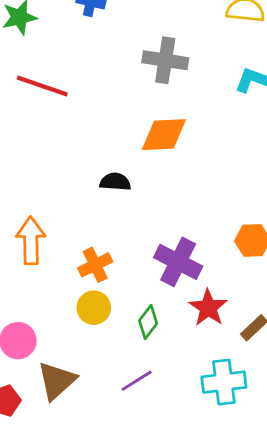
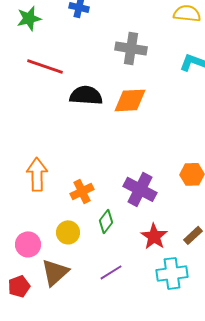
black semicircle: (115, 182) -> (86, 95), moved, size x1.5
yellow circle: (94, 308) -> (68, 232), moved
red star: (208, 308) -> (154, 236), moved
green diamond: (148, 322) -> (106, 221), moved

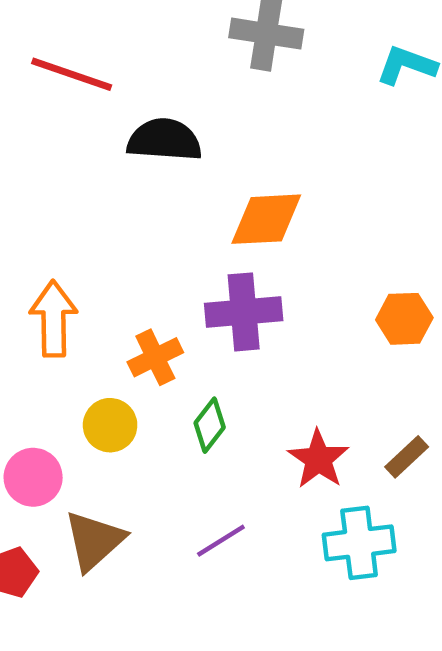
orange diamond: (130, 100) -> (266, 219), moved
purple cross: (140, 189) -> (244, 312), moved, turned -32
yellow circle: (68, 232) -> (110, 425), moved

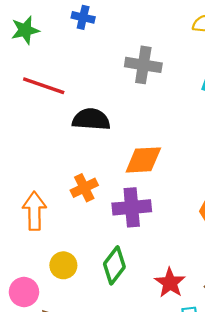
orange cross: (155, 357) -> (84, 188), moved
green diamond: (210, 425) -> (114, 265), size x1.4

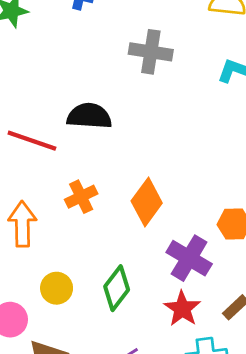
red line: (44, 86) -> (32, 141), moved
orange diamond: (143, 160) -> (147, 202), moved, turned -51
purple cross: (132, 207) -> (189, 258), moved, turned 36

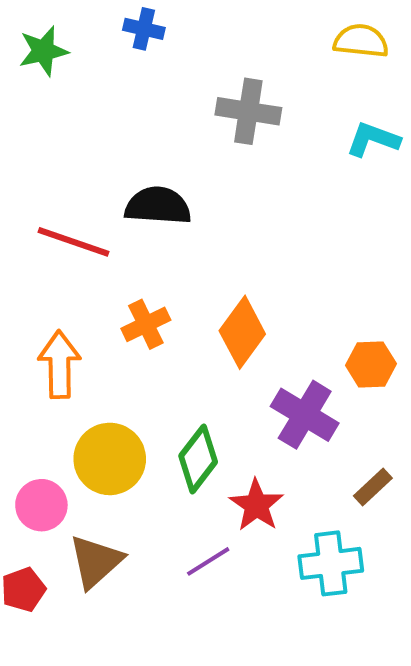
yellow circle: (57, 288) -> (110, 459), size x1.5
red star: (182, 309) -> (256, 505), moved

